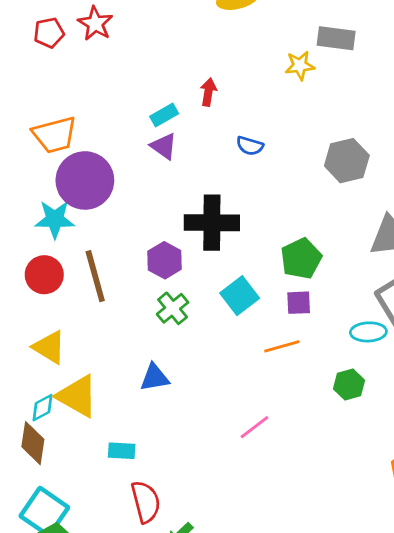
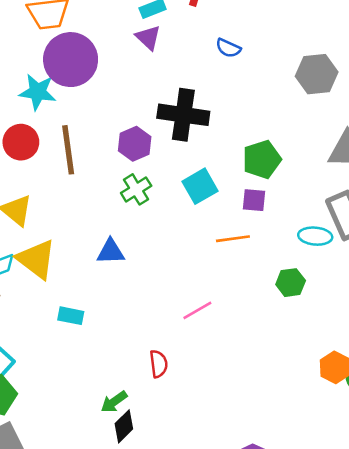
red semicircle: (146, 502) -> (159, 364), moved, size x0.7

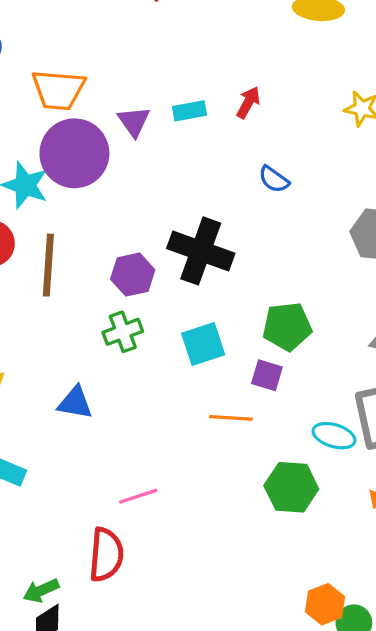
purple triangle: (148, 38) -> (134, 121), moved
green hexagon: (291, 283) -> (291, 487), size x1.4
pink line: (197, 310) -> (138, 496), moved
red semicircle: (159, 364) -> (106, 555), size x1.5

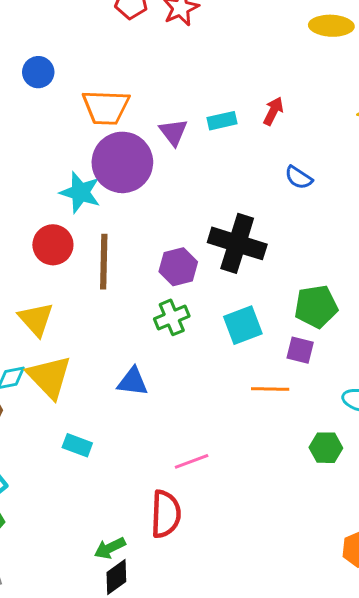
green hexagon: (291, 487) -> (326, 448), size x0.7

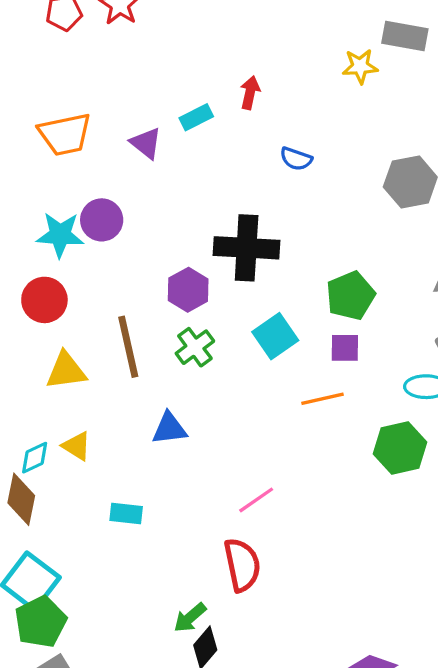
purple circle: (122, 162) -> (102, 220), moved, size x0.6
brown line: (104, 262) -> (128, 347), moved
yellow triangle: (36, 319) -> (66, 371), moved, turned -42
yellow triangle: (49, 377) -> (77, 446), size x0.6
green hexagon: (326, 448) -> (400, 448), size x1.4

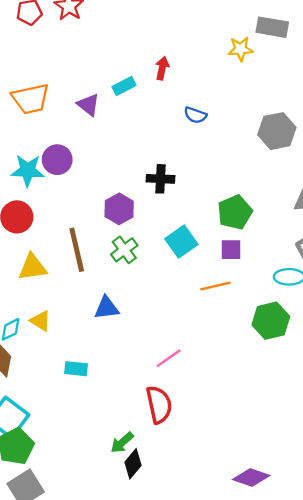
black cross: (247, 248) -> (160, 179), size x0.6

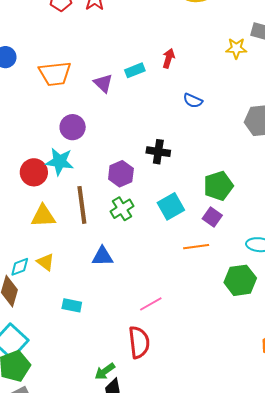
cyan star: (28, 170) -> (60, 162), moved
purple square: (231, 250) -> (212, 217), turned 30

